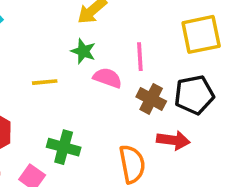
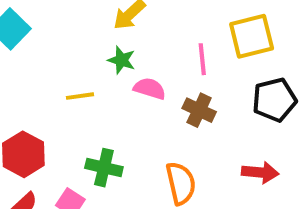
pink line: (140, 57) -> (202, 59), moved
black pentagon: (194, 95) -> (274, 100), moved
red arrow: (173, 140) -> (260, 172), moved

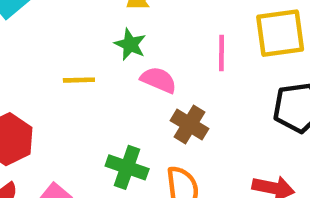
brown cross: (199, 110) -> (189, 125), moved
green cross: (104, 168) -> (127, 167), moved

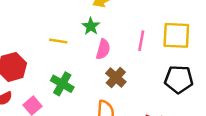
pink semicircle: (159, 80) -> (103, 49), turned 72
green cross: (127, 167) -> (62, 84), moved

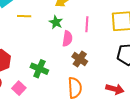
yellow line: (58, 41) -> (24, 16), moved
pink line: (141, 41) -> (87, 24), moved

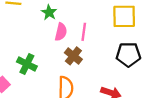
pink line: (87, 24) -> (84, 32), moved

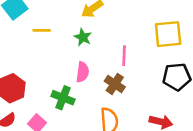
pink semicircle: (61, 32) -> (83, 72), moved

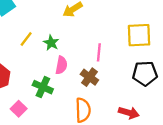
yellow line: (42, 30) -> (26, 39), moved, turned -56
green star: (83, 37) -> (51, 43), moved

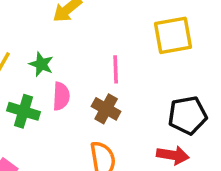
black pentagon: (145, 73) -> (188, 115), moved
green cross: (43, 87) -> (23, 111), moved

